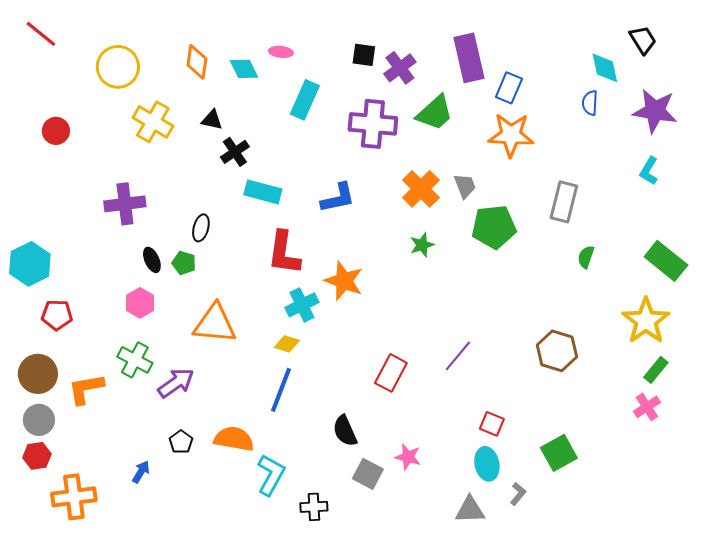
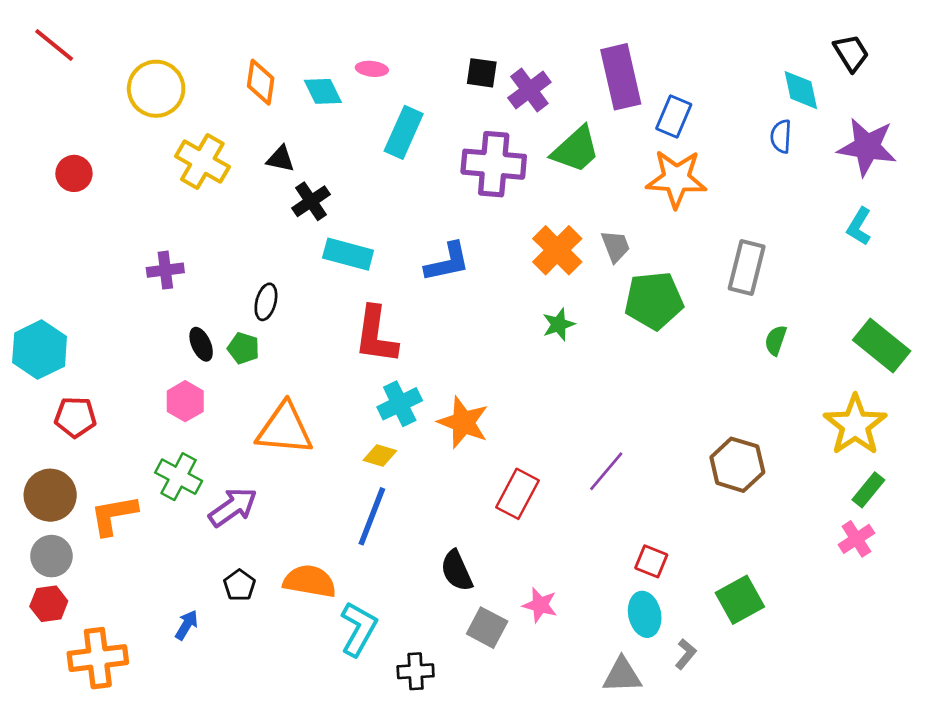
purple cross: (125, 204) -> (165, 270), size x0.7
orange star: (344, 281) -> (463, 422), moved

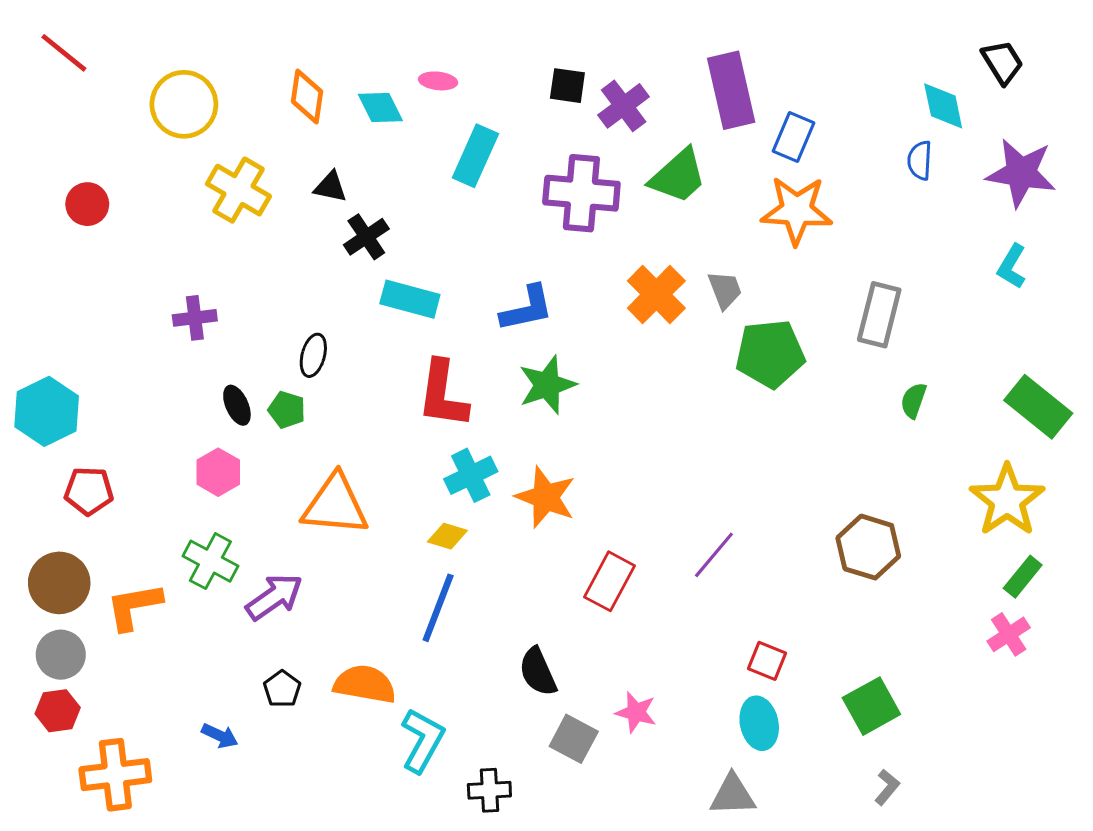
green star: (559, 324) -> (547, 385), moved, size x1.5
blue arrow: (187, 625) -> (220, 736), turned 84
gray L-shape: (686, 654) -> (887, 787), moved

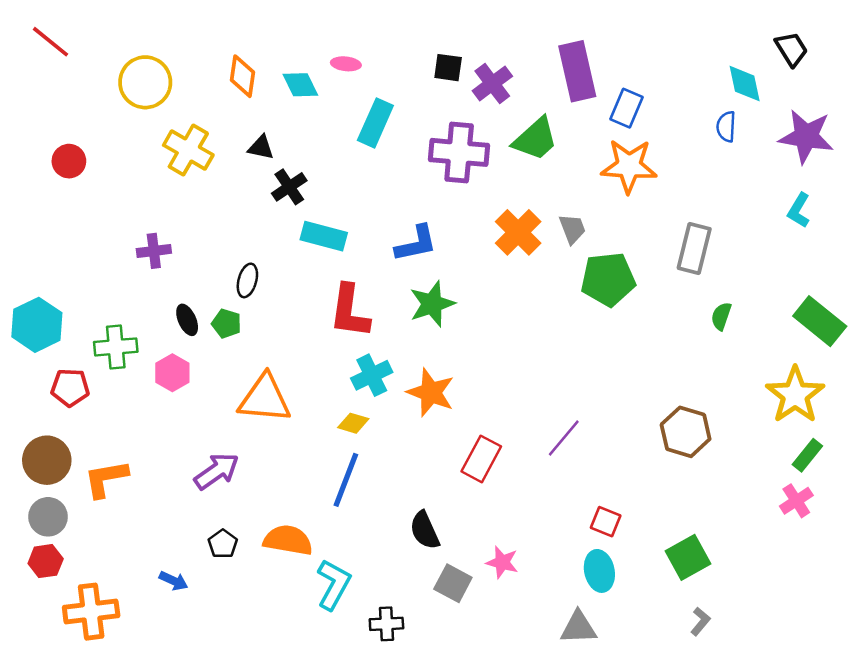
green cross: (210, 561) -> (116, 347), moved, turned -33

